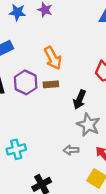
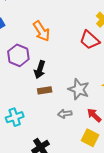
brown rectangle: (51, 84) -> (45, 90), moved
black arrow: (80, 100) -> (40, 70), moved

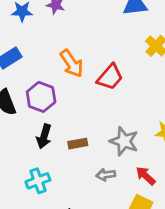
red trapezoid: (90, 40) -> (110, 77), moved, turned -90
black arrow: (40, 70) -> (44, 136), moved

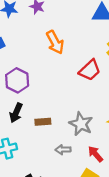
orange arrow: (72, 63) -> (55, 42), moved
red trapezoid: (110, 77) -> (90, 70), moved

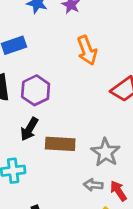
brown rectangle: (43, 122) -> (60, 144), size x1.5
gray arrow: (63, 150) -> (93, 185), moved

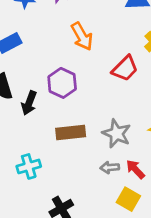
purple hexagon: (36, 90) -> (62, 83), moved
black arrow: (29, 129) -> (29, 103), moved

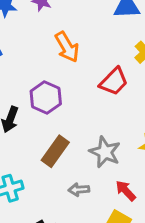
brown rectangle: (71, 133) -> (55, 151), turned -48
gray arrow: (110, 167) -> (79, 190), moved

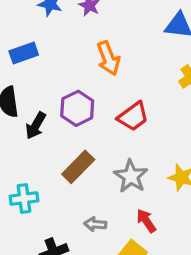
red trapezoid: (114, 81) -> (133, 116), moved
gray arrow: (79, 190) -> (95, 224), moved

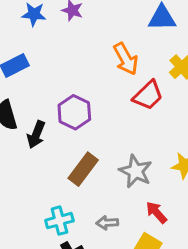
orange arrow: (108, 58) -> (126, 59), moved
red trapezoid: (133, 116) -> (148, 95), moved
cyan cross: (24, 198) -> (59, 221), moved

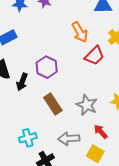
brown rectangle: (83, 169) -> (53, 104), turned -70
cyan cross: (59, 221) -> (28, 138), moved
gray arrow: (107, 223) -> (69, 139), size x1.5

